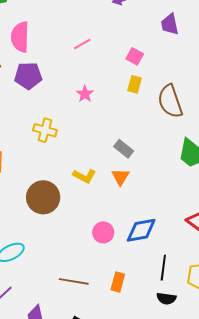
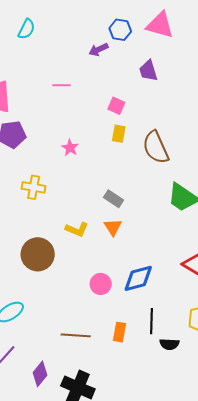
pink line: (82, 44) -> (62, 85), moved, turned 36
black line: (163, 268) -> (151, 321), moved

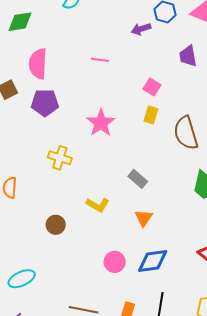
pink star: (70, 148) -> (101, 123), size x1.6
orange triangle: (113, 227) -> (144, 218), moved
brown circle: (38, 254) -> (56, 225), size x0.6

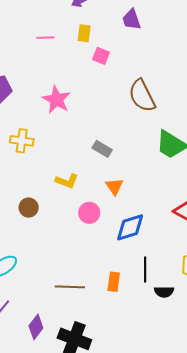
yellow rectangle: (151, 115) -> (84, 33), moved
pink circle: (115, 262) -> (89, 213), moved

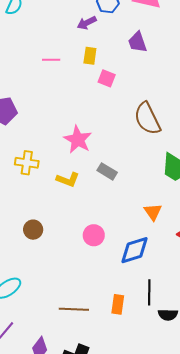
pink star: (57, 100) -> (78, 140), moved
yellow L-shape: (67, 181) -> (68, 180), moved
orange triangle: (114, 186) -> (153, 212), moved

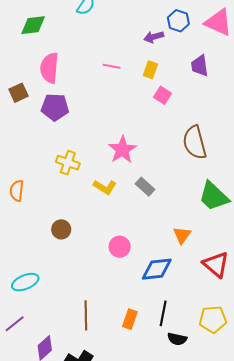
brown line: (74, 309) -> (86, 315), turned 76

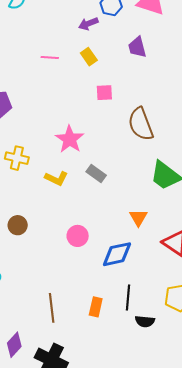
yellow rectangle: (150, 70) -> (89, 57), turned -48
pink square: (162, 95) -> (104, 93), moved, turned -30

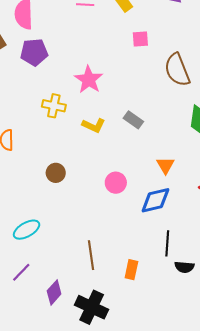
pink star: (70, 139) -> (89, 80), moved
orange triangle: (138, 218) -> (165, 165), moved
orange rectangle: (96, 307) -> (131, 270), moved

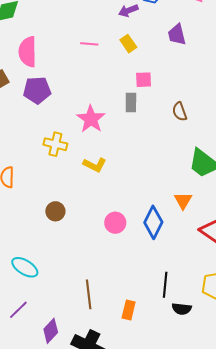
brown semicircle: (177, 70) -> (180, 112), size x0.6
gray rectangle: (133, 120) -> (131, 103), moved, turned 54
orange triangle: (165, 165) -> (183, 201), moved
blue diamond: (155, 200) -> (153, 222), moved, turned -52
cyan ellipse: (27, 230) -> (25, 267), turned 60

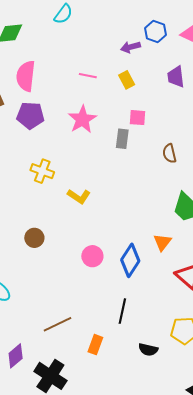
pink star: (91, 119) -> (82, 119), moved
black line: (165, 285) -> (122, 311), moved
brown line: (89, 294) -> (57, 324), turned 64

